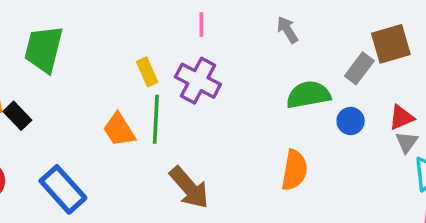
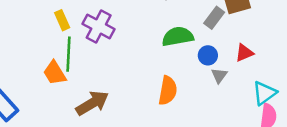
orange trapezoid: (119, 130) -> (55, 73), moved
gray triangle: (407, 142) -> (219, 75), moved
brown arrow: (189, 188) -> (92, 103), turned -80

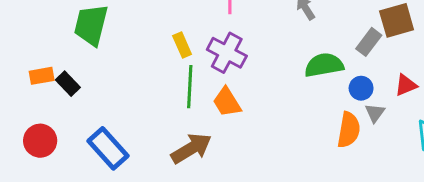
orange trapezoid: (55, 73) -> (227, 102), moved
orange semicircle: (168, 91) -> (349, 130), moved
brown arrow: (92, 103) -> (191, 148), moved

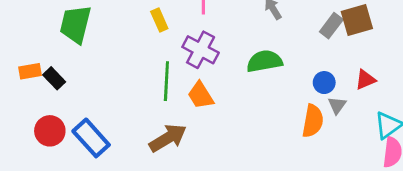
gray rectangle: (369, 42) -> (331, 26), moved
yellow rectangle: (182, 45) -> (159, 20), moved
green semicircle: (324, 65) -> (264, 61), moved
red circle: (40, 141) -> (50, 131), moved

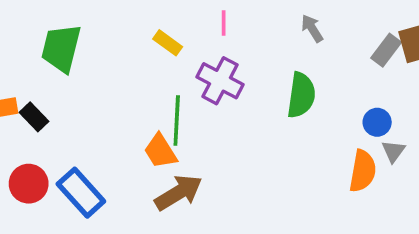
yellow rectangle: (159, 20) -> (168, 43), turned -30
green semicircle: (264, 61) -> (301, 95), turned 108
orange trapezoid: (201, 95) -> (160, 151), moved

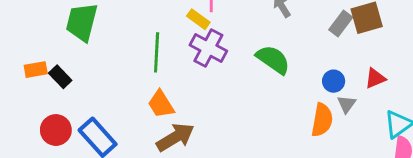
yellow rectangle: (168, 43) -> (198, 19), moved
green semicircle: (301, 95) -> (273, 60), turned -63
green line: (177, 120) -> (157, 52), moved

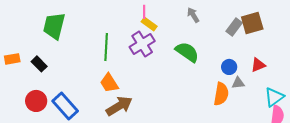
yellow rectangle: (198, 19) -> (149, 24), moved
purple cross: (208, 48) -> (142, 44), turned 30
orange rectangle: (36, 70) -> (12, 59), moved
gray triangle: (346, 104) -> (238, 83), turned 48

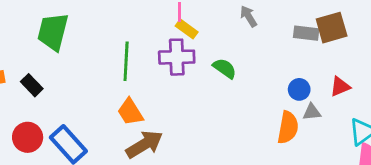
gray rectangle: (234, 27) -> (306, 33), turned 60
purple cross: (142, 44) -> (177, 57), turned 30
green semicircle: (187, 52) -> (225, 68), moved, size x0.7

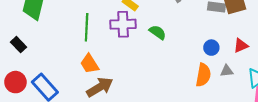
gray triangle: (312, 112) -> (227, 71), moved

